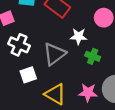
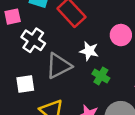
white cross: (19, 45) -> (33, 40), moved

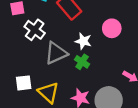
green cross: (101, 76) -> (82, 62), moved
white square: (25, 84) -> (24, 83), moved

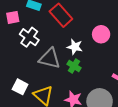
gray triangle: (56, 53) -> (50, 58), turned 40
white square: (24, 83) -> (20, 87), turned 35

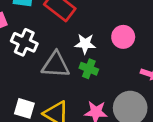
pink circle: (101, 34) -> (123, 37), moved

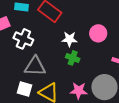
gray triangle: (56, 65) -> (35, 66), moved

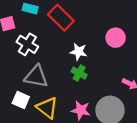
pink circle: (98, 33) -> (116, 38), moved

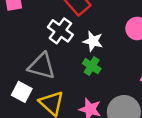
white cross: (27, 44) -> (60, 31), moved

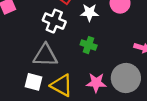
white star: (93, 41) -> (89, 12), moved

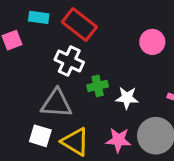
white star: (89, 12) -> (127, 98), moved
green cross: (89, 45) -> (98, 86), moved, turned -35

